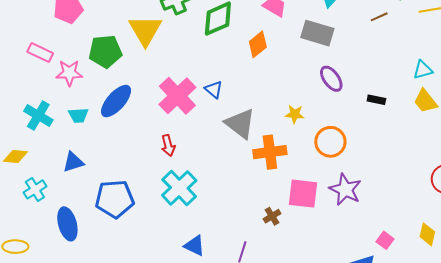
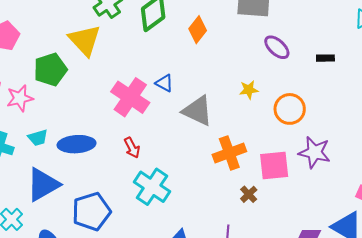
blue ellipse: (116, 101) -> (77, 144), moved, turned 57
orange cross: (270, 152) -> (229, 153), moved
blue triangle: (73, 162) -> (43, 185), size x1.6

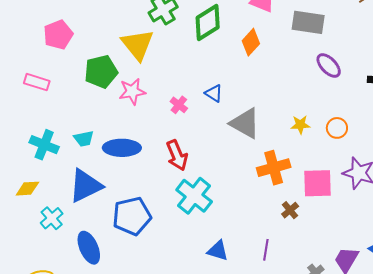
yellow star: (249, 90) -> (300, 125), moved
pink cross: (130, 97) -> (179, 105), size x0.5
pink star: (20, 98) -> (132, 91), moved
orange circle: (290, 109) -> (337, 128), size x0.7
red arrow: (132, 148) -> (177, 155), size x1.4

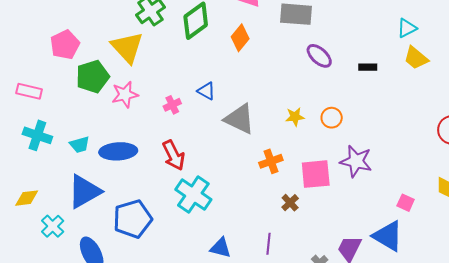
pink pentagon: (58, 35) -> (65, 45), moved
pink cross: (179, 105) -> (172, 105), turned 30
cyan cross: (44, 145) -> (37, 135), moved
orange cross: (274, 168) -> (271, 161), size x0.7

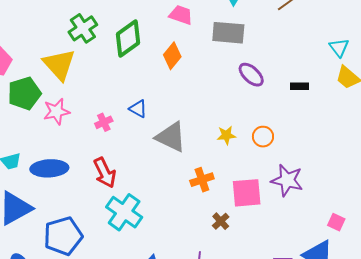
cyan triangle: (407, 28) -> (339, 48), turned -40

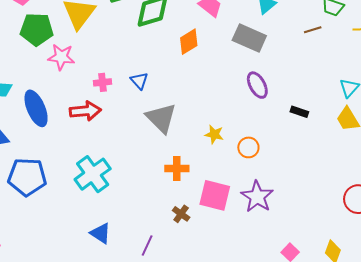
blue ellipse: (49, 168) -> (36, 108), turned 51
red arrow: (105, 173) -> (85, 111), moved, turned -88
brown cross: (221, 221) -> (181, 214), turned -30

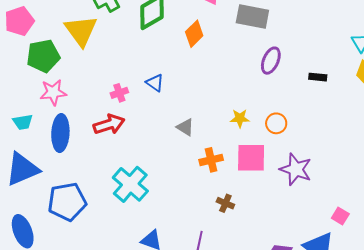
pink star: (61, 57) -> (53, 92), moved
purple ellipse: (257, 85) -> (271, 61), turned 64
blue ellipse: (36, 108) -> (60, 133), turned 39
gray triangle: (161, 118) -> (185, 127), moved, size x0.6
pink square: (215, 195) -> (251, 158), moved

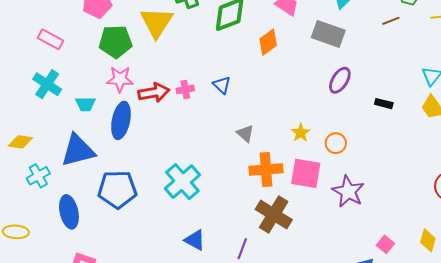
yellow star: (240, 118) -> (301, 133), turned 30
red arrow: (109, 124) -> (154, 92), moved
orange cross: (211, 160) -> (266, 170), size x1.4
brown cross: (225, 203) -> (274, 215), size x2.0

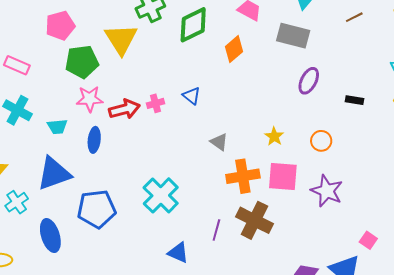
blue ellipse: (121, 120) -> (94, 140), size x0.7
orange circle: (336, 143) -> (321, 141), moved
purple line: (242, 249) -> (216, 230), moved

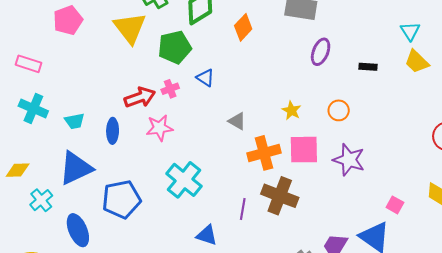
green pentagon: (82, 62) -> (175, 47), moved
pink star: (90, 99) -> (159, 128), moved

